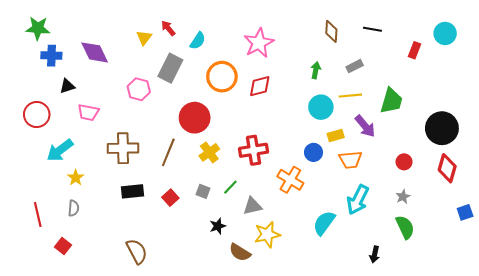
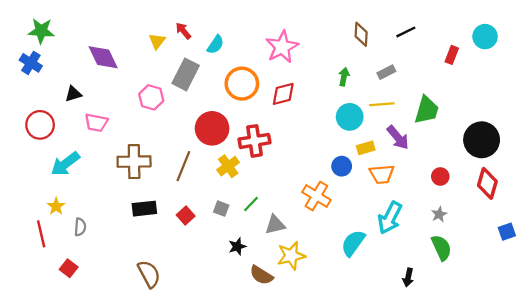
black line: (372, 29) -> (406, 32), turned -36
blue cross: (51, 56) -> (31, 63), moved, turned 30
red cross: (254, 150) -> (254, 141), moved
yellow star: (76, 178) -> (56, 206), moved

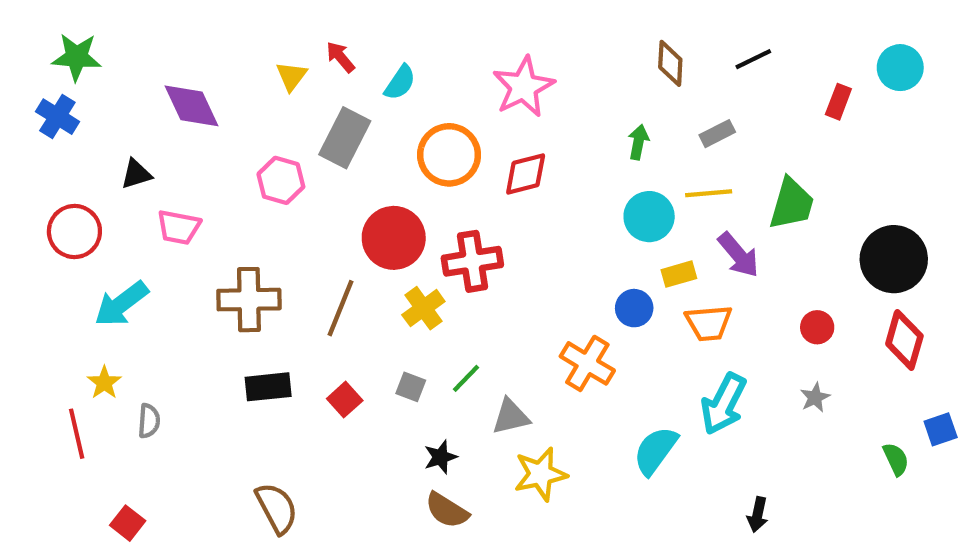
green semicircle: (441, 248) -> (896, 459), moved, size x0.7
red square: (69, 268) -> (128, 523), moved
brown semicircle: (261, 275) -> (447, 510), moved

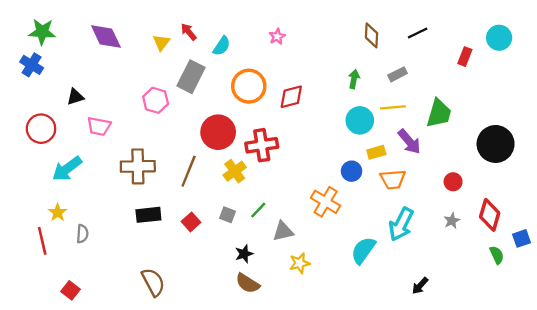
pink star: (523, 87) -> (277, 37), moved, size x0.5
purple diamond: (192, 106) -> (106, 37), moved
red diamond: (904, 340) -> (490, 215), moved
yellow star: (541, 474) -> (300, 263), size x0.7
black arrow: (758, 515) -> (420, 286), turned 30

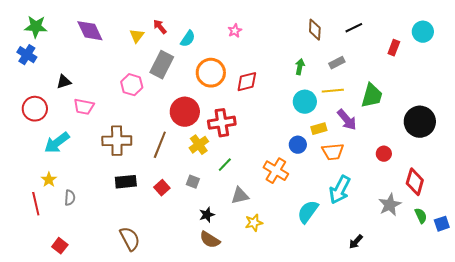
green line: (258, 210) -> (225, 165), moved
gray star: (452, 221) -> (390, 205), moved, size x1.6
blue square: (522, 238) -> (442, 224), moved

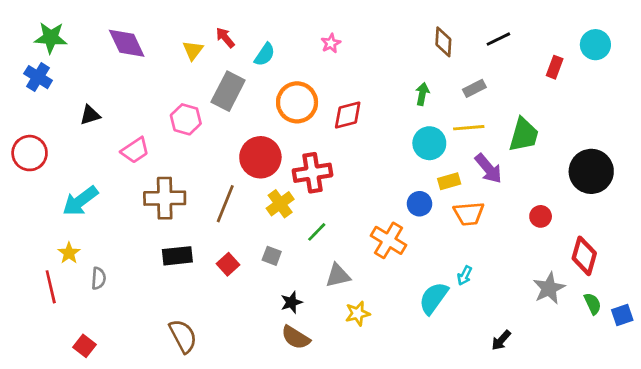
pink trapezoid: (84, 107) -> (135, 150), moved, turned -45
red circle: (35, 109) -> (30, 153), moved
cyan arrow: (340, 190) -> (465, 276), moved, size x0.5

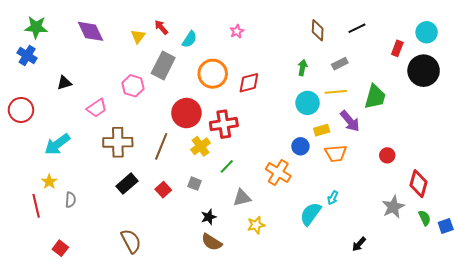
black circle: (591, 171) -> (424, 71), moved
black rectangle: (177, 256) -> (127, 184), turned -35

